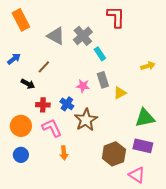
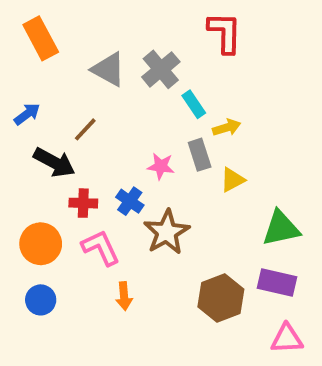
yellow arrow: (148, 66) -> (227, 128), moved
black arrow: (28, 84) -> (54, 162), size x1.5
pink triangle: (137, 175) -> (287, 339), moved, turned -36

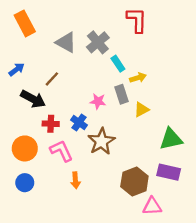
pink triangle: (287, 339) -> (152, 206), moved

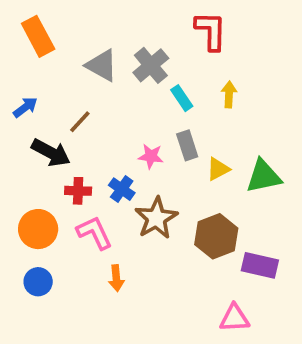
yellow arrow: (138, 78) -> (229, 94), moved, turned -70
green triangle: (171, 139) -> (264, 176), moved
brown hexagon: (134, 181) -> (216, 236), moved

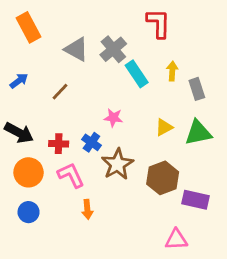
cyan rectangle: (182, 98) -> (137, 74), size x1.4
gray rectangle: (187, 145) -> (197, 89), moved
black arrow: (51, 153) -> (19, 133), moved

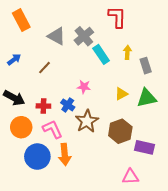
orange arrow: (87, 209) -> (65, 155), size x1.5
blue circle: (29, 212) -> (37, 157), moved, size x1.6

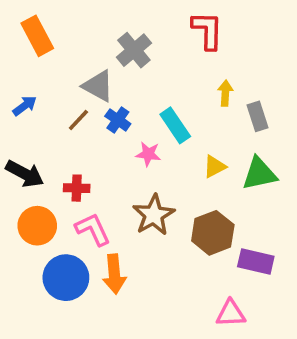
gray triangle: (57, 36) -> (98, 86), moved
gray cross: (84, 36) -> (134, 50), moved
cyan rectangle: (101, 54) -> (175, 125), moved
blue cross: (68, 105) -> (118, 120), moved

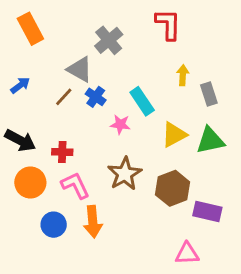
yellow triangle: (215, 167) -> (174, 135), size x1.4
blue circle: (66, 278) -> (54, 225), size x0.7

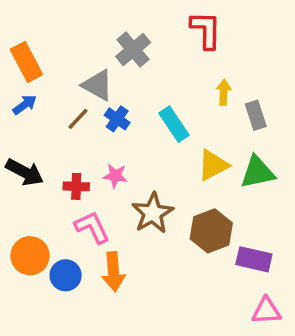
orange rectangle: (30, 29) -> (26, 62), moved
pink star: (120, 124) -> (115, 176), moved
orange circle: (30, 183) -> (30, 256), moved
pink triangle: (187, 254) -> (266, 311), moved

